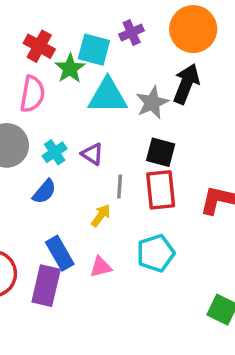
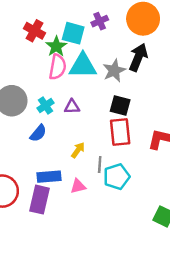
pink semicircle: (32, 94) -> (57, 67), moved
purple triangle: (92, 154) -> (72, 107), turned -35
gray line: (120, 186) -> (100, 165), moved
blue rectangle: (60, 253) -> (49, 177), turned -65

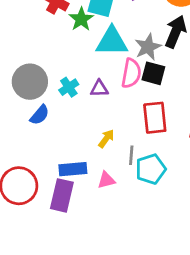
pink semicircle: (57, 67) -> (131, 73), moved
black square: (120, 106) -> (153, 73), moved
blue semicircle: (38, 133) -> (40, 115), moved

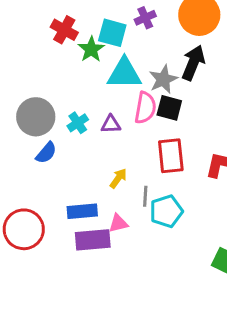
purple rectangle: (62, 195) -> (93, 240), moved, turned 72

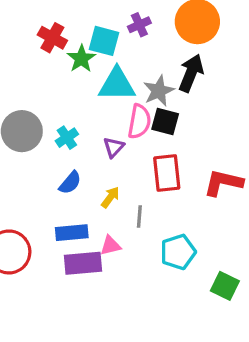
purple triangle: (111, 124) -> (114, 147), moved, turned -45
blue semicircle: (46, 153) -> (70, 183), moved
cyan pentagon: (166, 211) -> (178, 252), moved

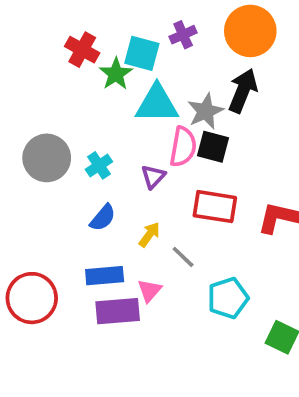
red rectangle: (167, 173) -> (215, 207), turned -75
gray line: (139, 217) -> (183, 257), turned -50
pink triangle: (110, 246) -> (149, 291), turned -35

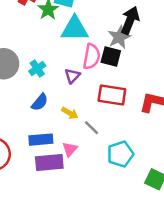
gray star: (205, 111) -> (119, 37), moved
yellow arrow: (149, 235) -> (70, 113), turned 84

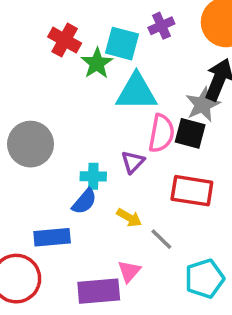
cyan cross: (37, 69) -> (93, 176), moved, turned 35
blue rectangle: (41, 140) -> (52, 237), moved

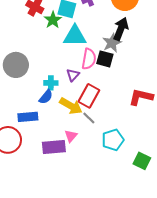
red rectangle: (192, 191) -> (89, 96), moved, turned -70
yellow arrow: (129, 218) -> (71, 106), size x1.6

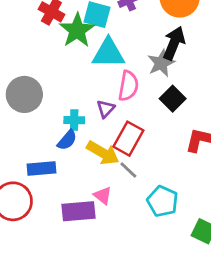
green star: (53, 20) -> (77, 30), size x1.4
black square: (105, 59) -> (173, 99), moved, turned 30
pink triangle: (71, 136) -> (103, 196), turned -32
cyan pentagon: (113, 140) -> (163, 201), turned -30

